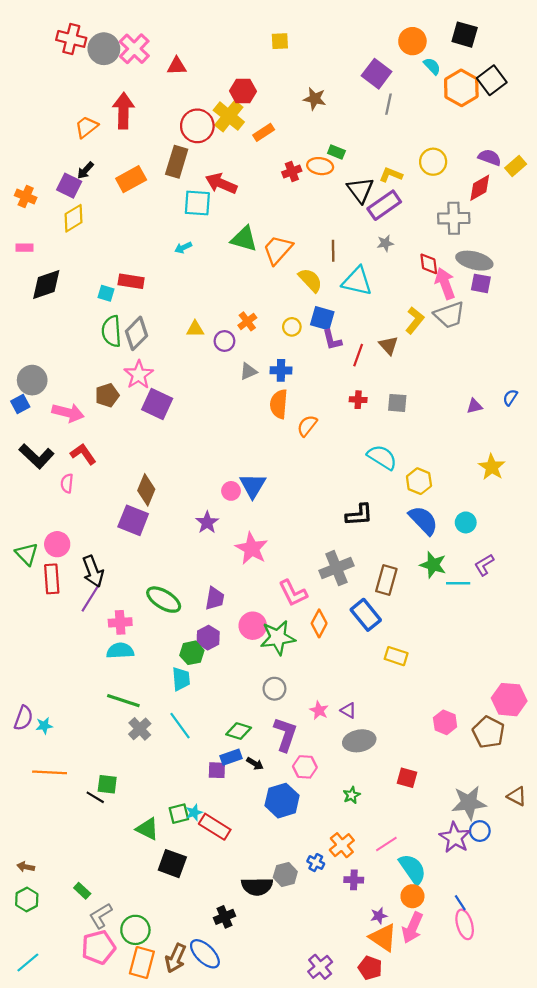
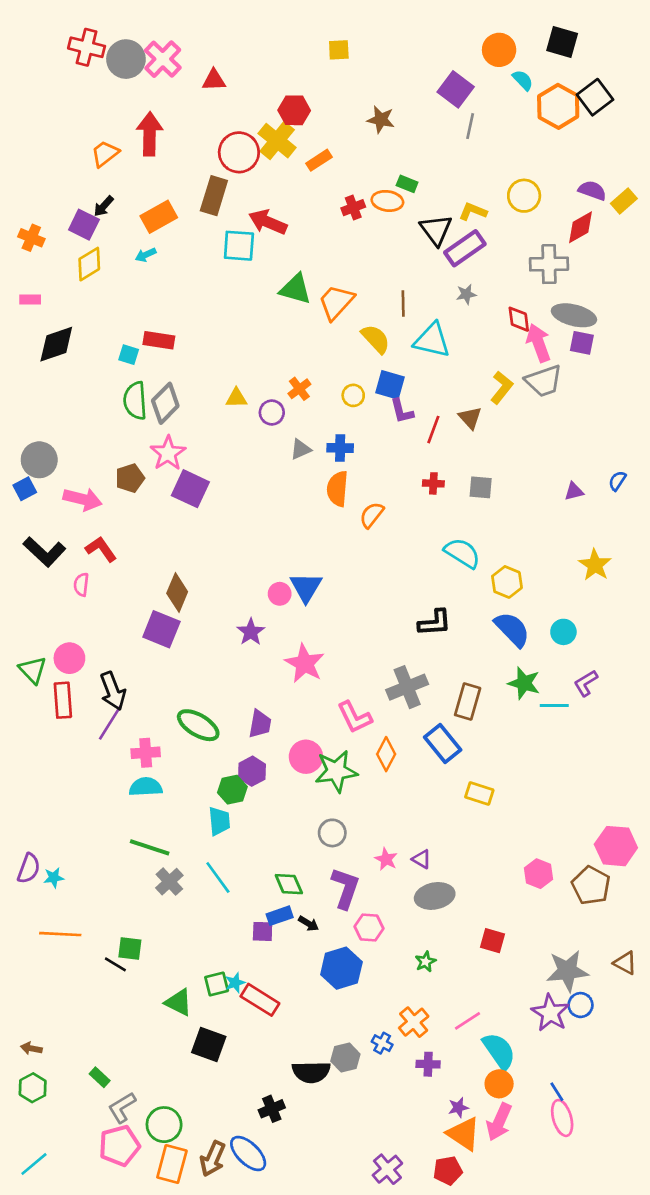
cyan arrow: (183, 248) -> (146, 255), moved
green diamond: (239, 731) -> (289, 884), turned 50
red pentagon: (370, 968) -> (448, 1171), turned -30

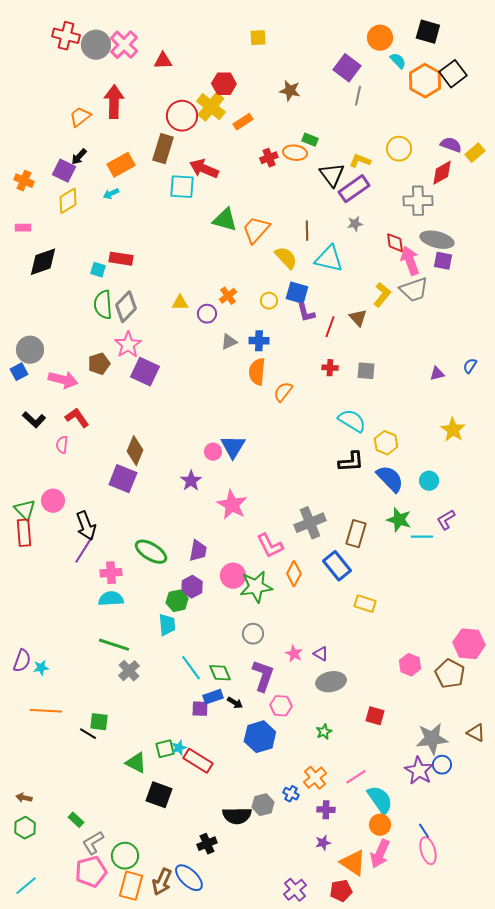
black L-shape: (44, 552) -> (34, 420), size x0.7
black L-shape: (435, 623) -> (351, 462), moved
red rectangle: (63, 700) -> (24, 533), moved
cyan line: (218, 878) -> (191, 668), moved
purple star: (458, 1107) -> (323, 843), moved

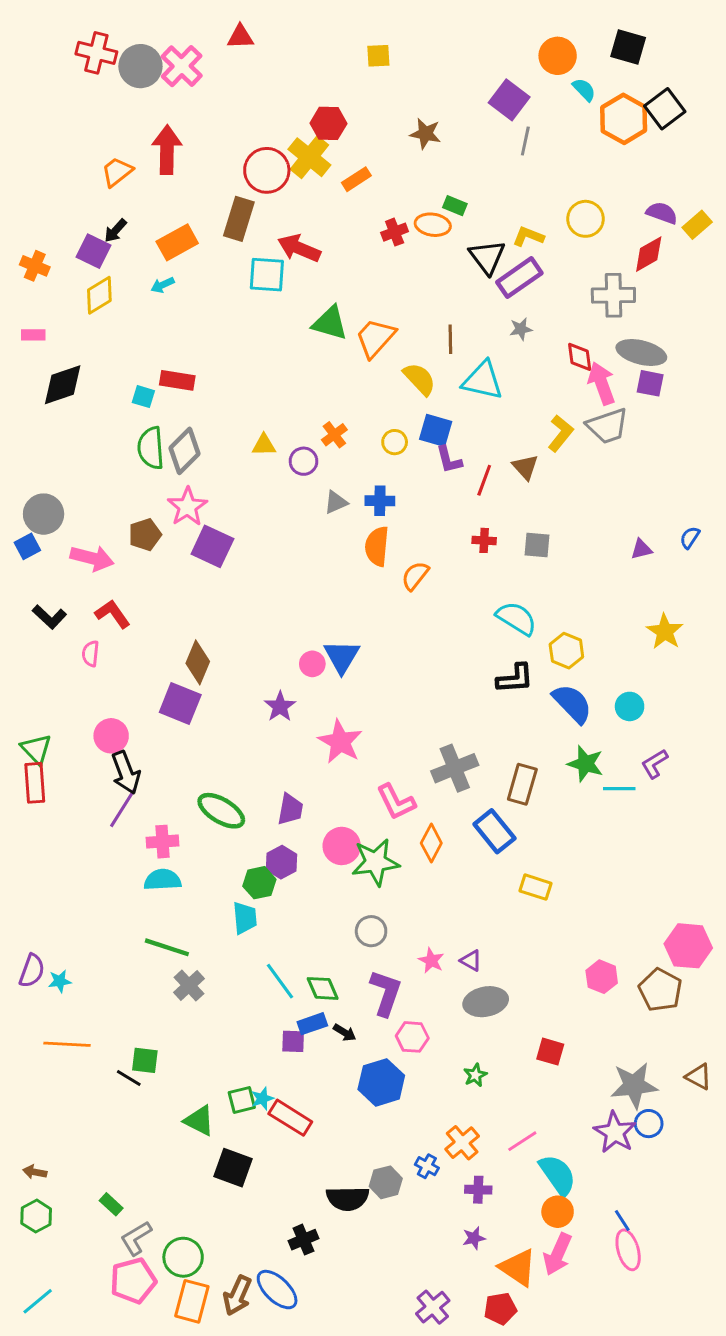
red triangle: (163, 61) -> (240, 37), moved
pink circle: (53, 501) -> (111, 736), moved

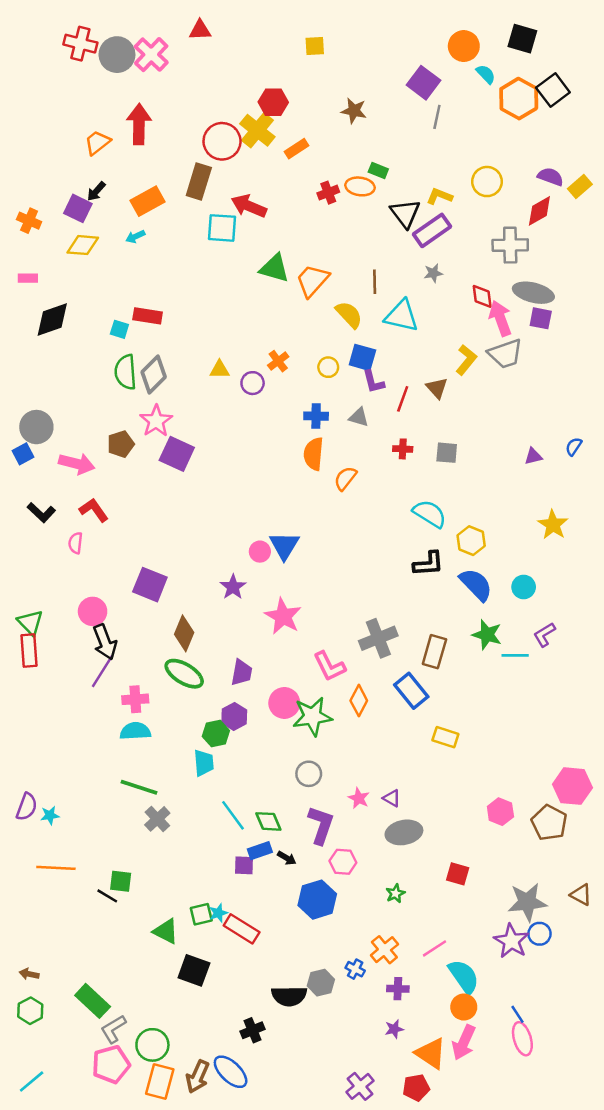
yellow diamond: (99, 295) -> (83, 245), turned 36
gray triangle: (336, 502) -> (359, 417), moved, turned 40
brown diamond: (198, 662) -> (184, 633), moved
green rectangle: (111, 1204) -> (93, 1001), size x1.8

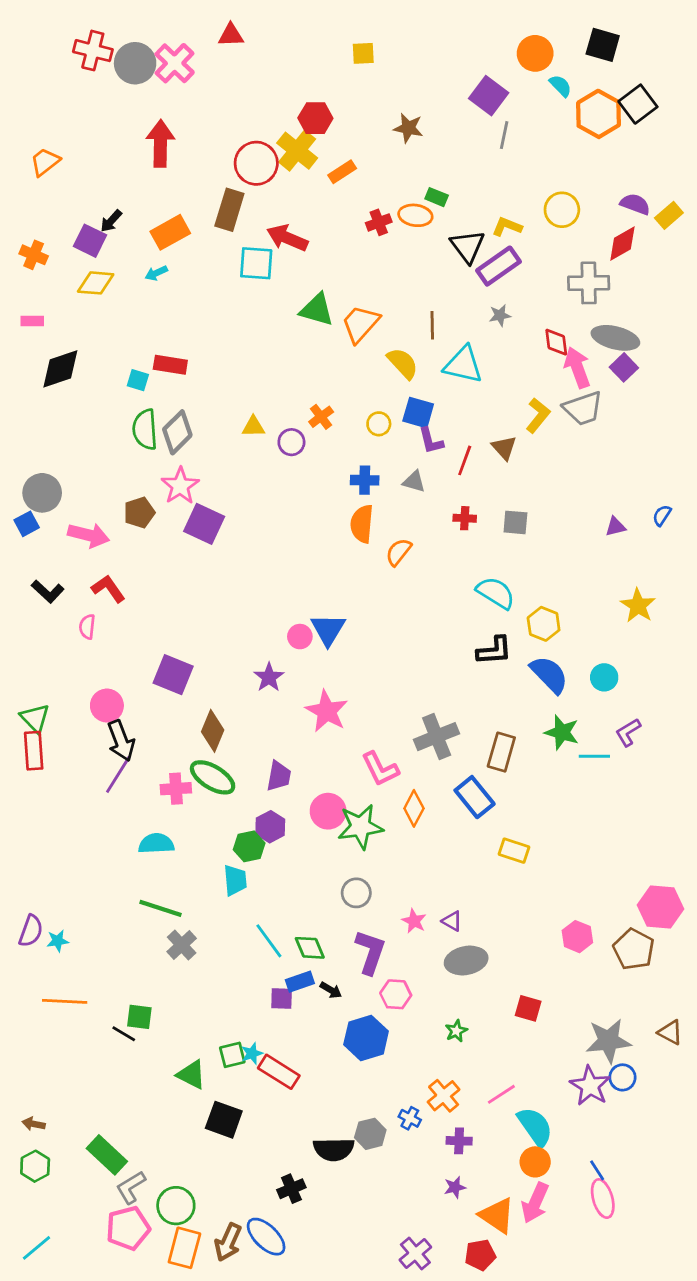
orange trapezoid: (97, 142) -> (45, 162), moved
purple square: (541, 318) -> (624, 367), turned 35
pink cross: (135, 699) -> (176, 789), moved

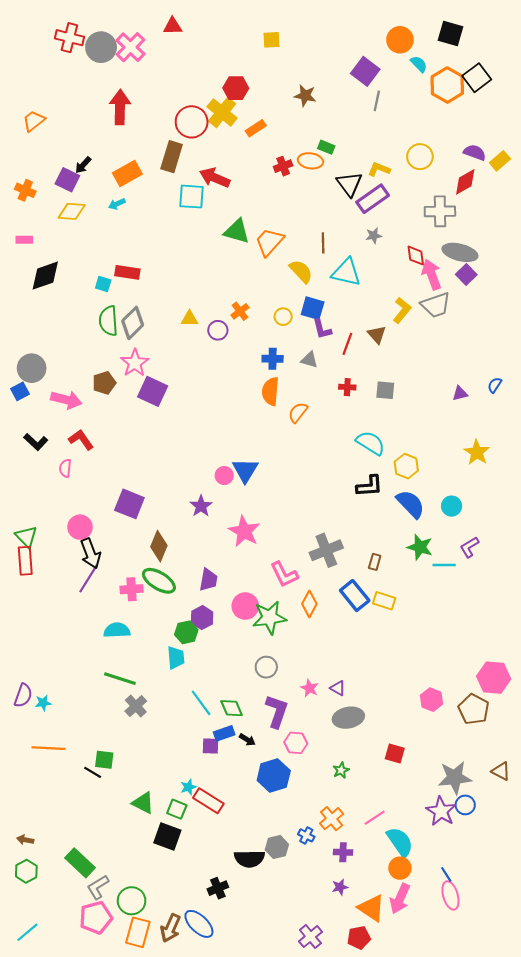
brown rectangle: (501, 752) -> (375, 562), size x0.6
yellow rectangle: (514, 851) -> (384, 601), moved
green square: (232, 1055) -> (177, 809), moved, turned 36

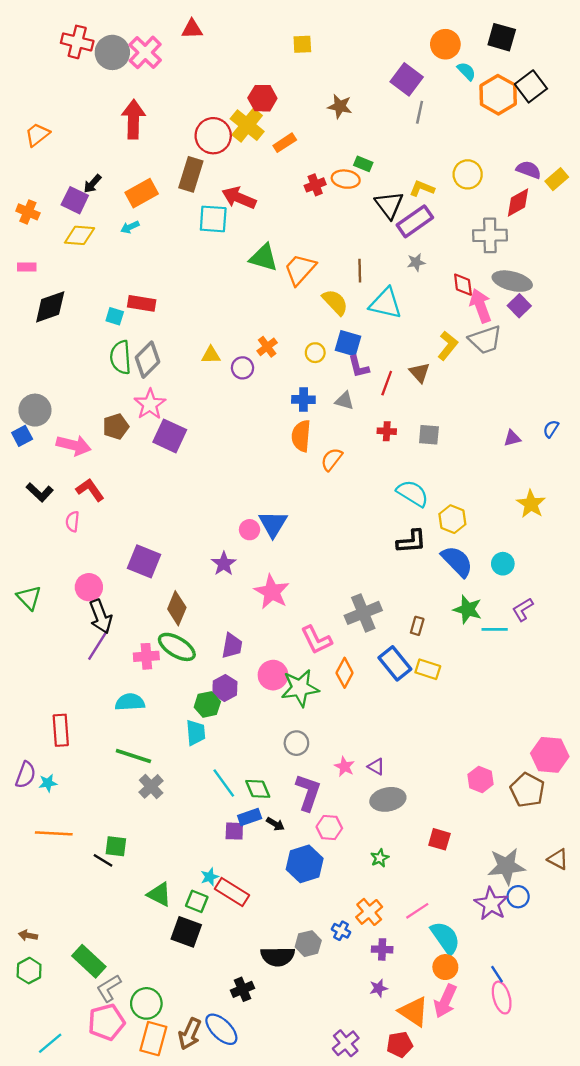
red rectangle: (25, 561) -> (61, 730), moved
cyan line: (27, 932) -> (50, 1043), moved

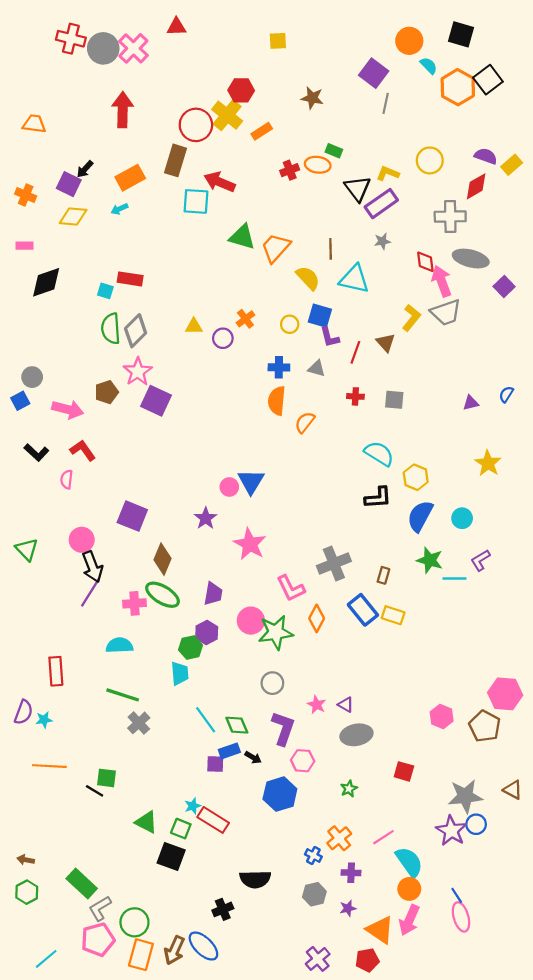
orange trapezoid: (37, 135) -> (34, 124), turned 45
purple square: (519, 306) -> (504, 287), moved
gray circle: (35, 410) -> (32, 377), size x0.7
blue semicircle: (457, 561) -> (420, 516), turned -108
gray hexagon: (308, 944) -> (314, 894), moved

